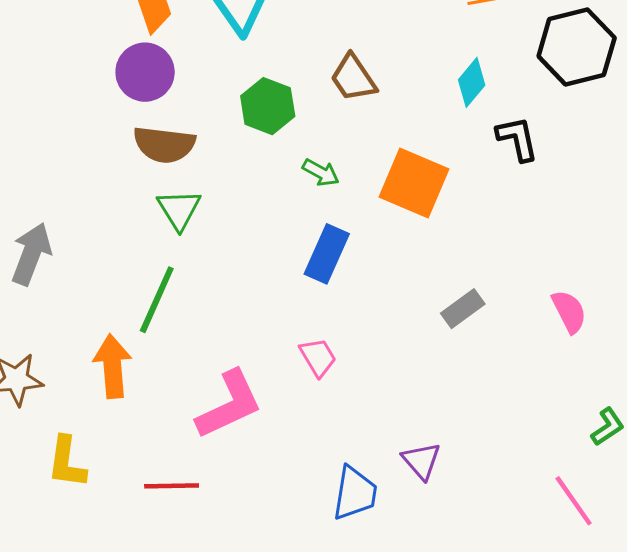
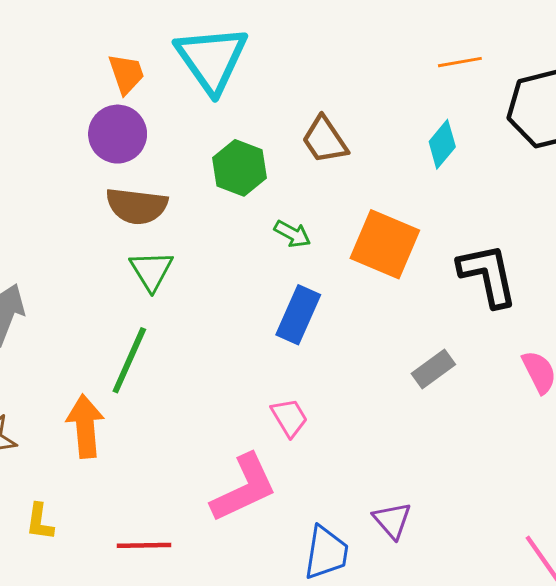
black L-shape: (517, 139) -> (488, 275), moved, size x1.4
pink L-shape: (229, 405) -> (244, 488), moved
yellow L-shape: (67, 462) -> (40, 522), size x0.7

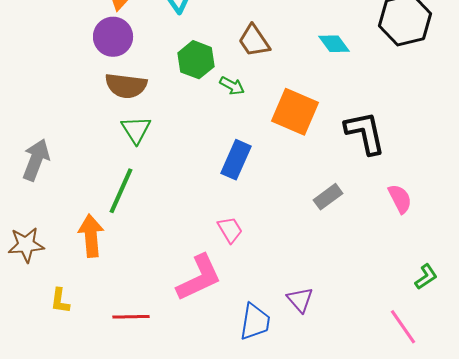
cyan diamond: (442, 144) -> (334, 44), turned -76
green arrow: (292, 234) -> (232, 86), moved

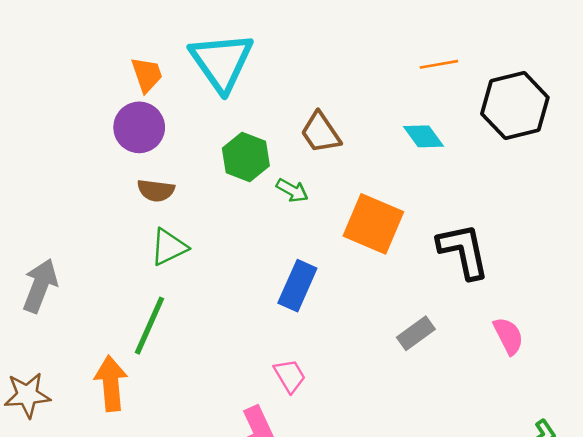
brown semicircle: (126, 86) -> (156, 190), size x0.7
green triangle: (136, 130) -> (169, 247), turned 36

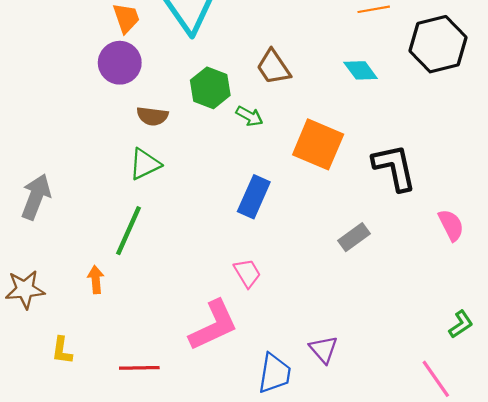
brown semicircle: (156, 190) -> (152, 116), moved
pink semicircle: (508, 336) -> (451, 225), moved
orange arrow: (111, 383) -> (96, 280), size x0.6

